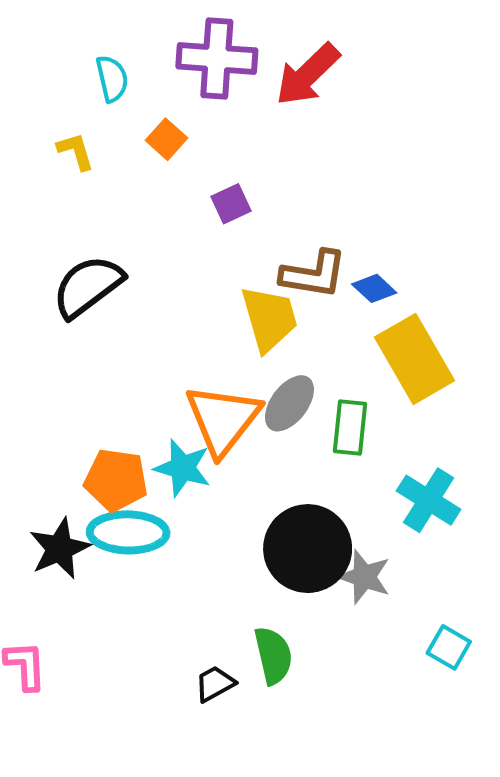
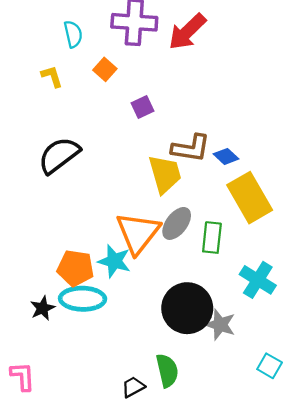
black star: (60, 549) -> (43, 308), size x0.7

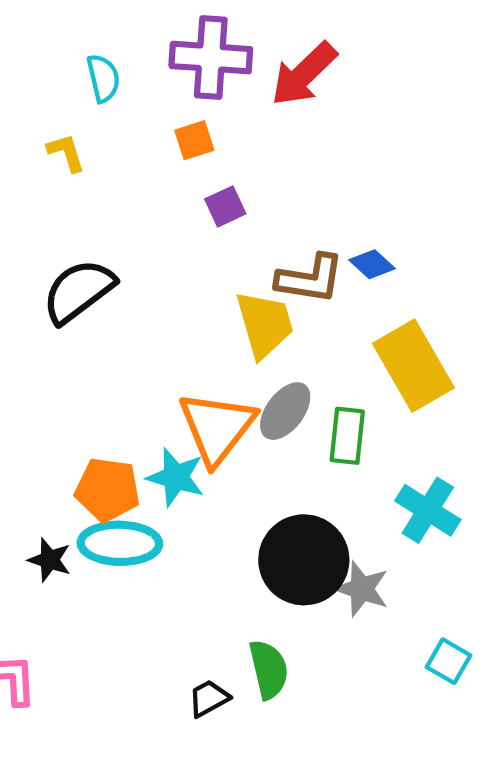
orange square: (105, 69) -> (194, 140), moved, turned 30
blue diamond: (226, 156) -> (372, 264), moved
black star: (43, 308) -> (50, 560), turned -30

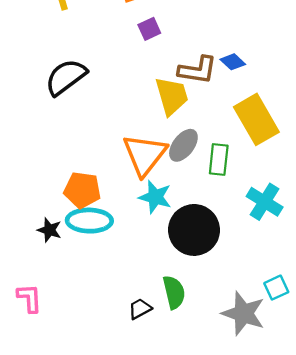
cyan star: (176, 477) -> (155, 197), moved
gray star: (362, 589) -> (243, 313), moved, size x1.4
cyan square: (449, 661) -> (276, 288), turned 35

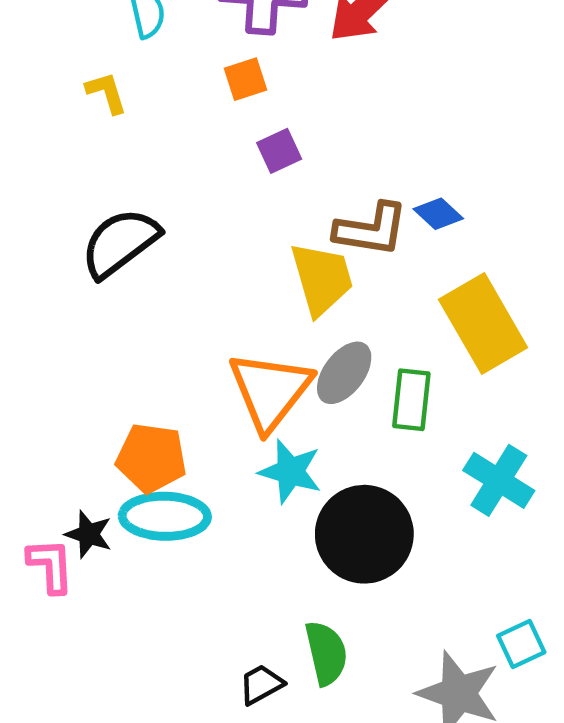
pink L-shape: (29, 298) -> (50, 566), moved

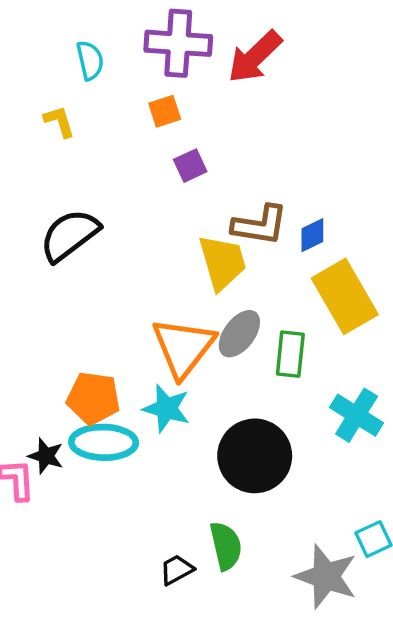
blue diamond: (438, 214) -> (312, 235), moved, turned -69
cyan star: (290, 471) -> (166, 408), moved

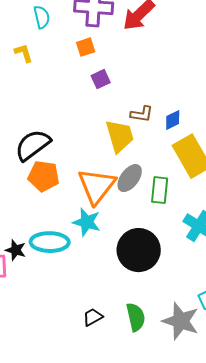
brown L-shape: (260, 225) -> (142, 114), size x0.7
black semicircle: (70, 235) -> (33, 145), moved
orange pentagon: (93, 398) -> (44, 176), moved
green semicircle: (226, 546) -> (136, 317), moved

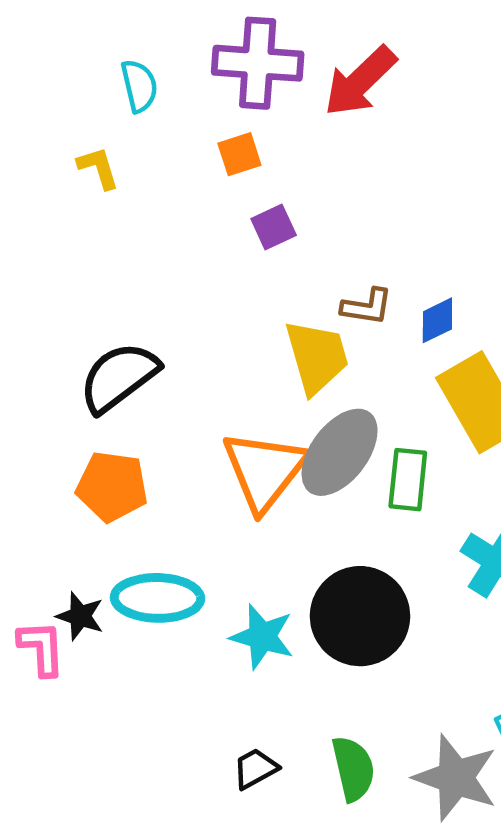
orange pentagon: (44, 176) -> (112, 486), moved
gray ellipse: (130, 178) -> (340, 452), size x1.4
cyan star: (87, 222) -> (262, 637), moved

